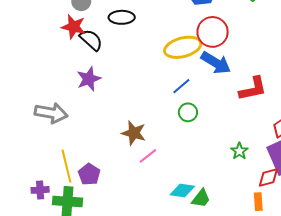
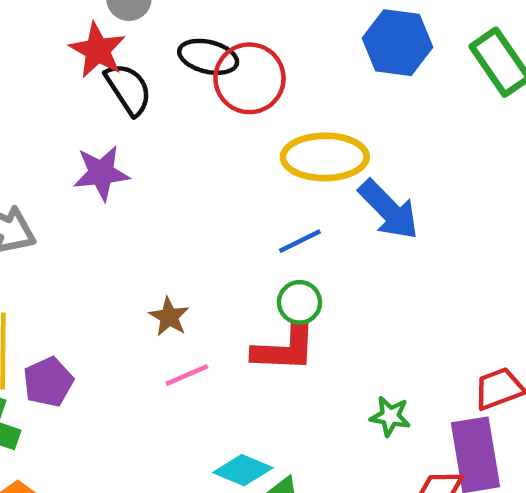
red circle: (213, 32) -> (249, 78), moved
red L-shape: (253, 89) -> (284, 349), moved
brown star: (134, 133) -> (169, 317), size x0.7
green star: (239, 151) -> (390, 416), turned 30

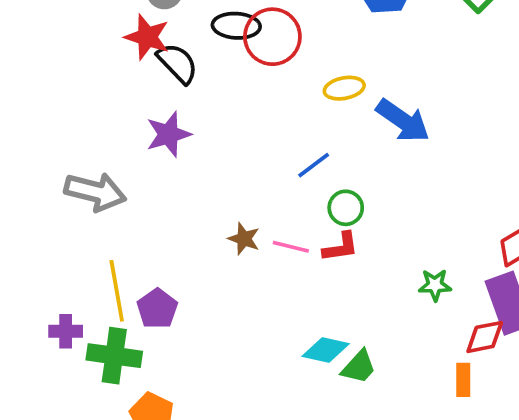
yellow ellipse: (325, 157) -> (344, 88), size x0.6
blue line: (300, 241) -> (314, 165), moved
red L-shape: (284, 349) -> (341, 247), size x0.7
pink line: (187, 375) -> (291, 247), moved, turned 48

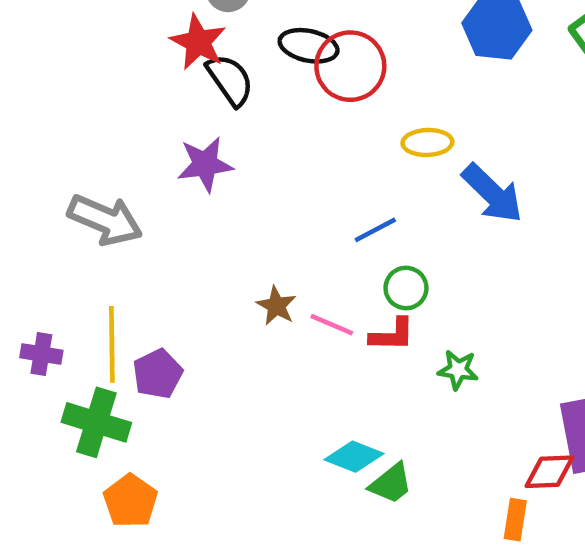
green star: (435, 285) -> (458, 370), moved
purple cross: (66, 331) -> (41, 354), moved

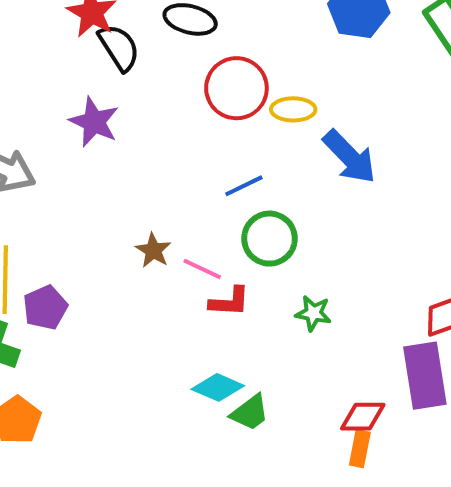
red circle: (350, 66) -> (236, 88), moved
purple star: (205, 164) -> (94, 122), turned 30
green circle: (406, 288) -> (270, 239), size x1.4
red L-shape: (392, 335) -> (230, 302), moved
red diamond: (549, 472) -> (363, 417), moved

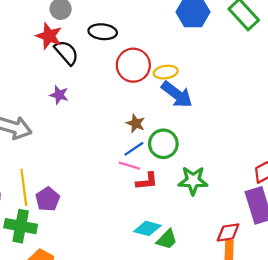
purple star: (94, 122) -> (59, 95), size x0.7
blue arrow: (350, 157) -> (177, 95), moved
blue line: (244, 186) -> (134, 149), moved
brown star: (153, 250) -> (136, 123), moved
green star: (313, 313) -> (193, 181), size x1.5

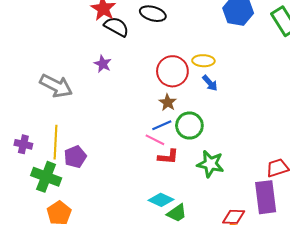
black semicircle: (66, 53) -> (116, 27), turned -30
red circle: (133, 65) -> (172, 71), moved
blue arrow: (177, 95) -> (210, 83), size x0.6

